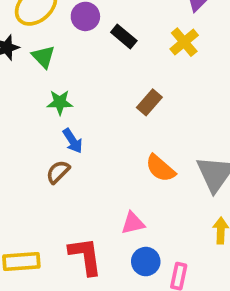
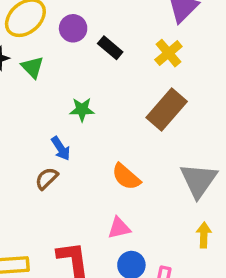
green star: (60, 102) -> (82, 110), moved
brown rectangle: (149, 102) -> (167, 110), moved, size x1.6
orange semicircle: (160, 168) -> (126, 177), moved

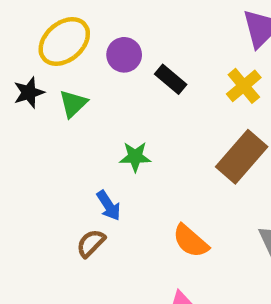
green triangle: (32, 67) -> (73, 104), turned 30

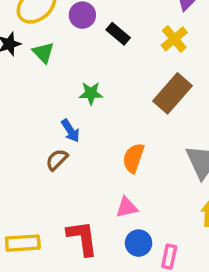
green triangle: (73, 104) -> (43, 53), turned -30
orange semicircle: (191, 241) -> (133, 158), turned 68

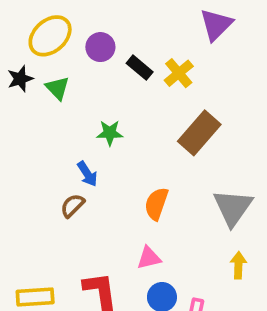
yellow cross: (174, 39) -> (179, 73), moved

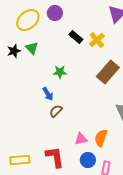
purple circle: (100, 47) -> (55, 13), moved
black star: (20, 79) -> (14, 51), moved
orange semicircle: (156, 204) -> (101, 138), moved
brown semicircle: (72, 206) -> (56, 111), moved

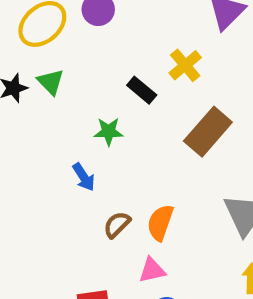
black rectangle: (76, 37) -> (142, 90), moved
brown semicircle: (56, 111) -> (117, 225), moved
orange semicircle: (101, 138) -> (160, 223), moved

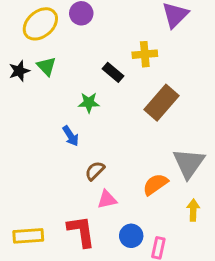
yellow cross: (185, 65) -> (145, 54), turned 35
orange semicircle: (160, 223) -> (155, 184), moved, turned 36
pink triangle: (152, 270) -> (107, 199), moved

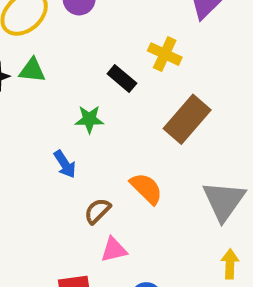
yellow cross: (145, 54) -> (165, 54), turned 30
green triangle: (46, 66) -> (32, 70), turned -40
orange semicircle: (155, 184) -> (146, 189), moved, turned 80

